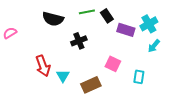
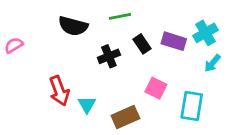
black rectangle: (107, 16) -> (142, 44), moved
cyan rectangle: (139, 77) -> (192, 106), size x1.5

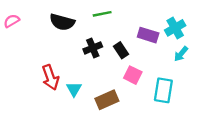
black rectangle: (142, 44) -> (121, 50), moved
pink semicircle: (14, 45) -> (12, 21), moved

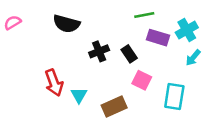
green line: (102, 14) -> (144, 15), moved

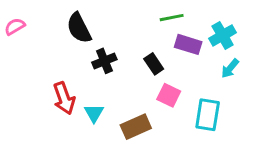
black semicircle: (66, 24) -> (79, 28), turned 48
black cross: (99, 51) -> (104, 61), moved

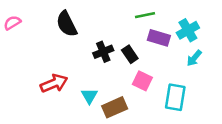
black cross: (104, 61) -> (103, 52), moved
red arrow: (64, 98) -> (54, 83), turned -92
cyan triangle: (94, 113) -> (89, 96), moved

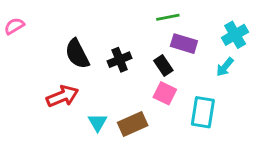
black semicircle: (67, 24) -> (77, 54), moved
cyan cross: (188, 30) -> (235, 35), moved
black rectangle: (130, 54) -> (163, 66), moved
cyan triangle: (89, 96) -> (98, 123), moved

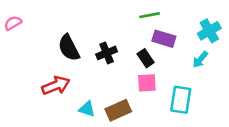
pink square: (165, 93) -> (147, 83), turned -30
cyan triangle: (98, 123) -> (87, 109), turned -42

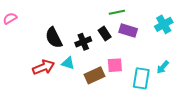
black rectangle: (146, 58) -> (105, 34), moved
cyan arrow: (200, 59) -> (163, 67), moved
cyan triangle: (87, 109) -> (68, 63), moved
brown rectangle: (118, 110) -> (94, 75), moved

